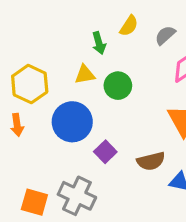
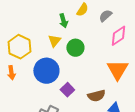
yellow triangle: (85, 75) -> (54, 41), turned -40

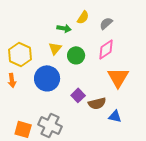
green arrow: (63, 21) -> (64, 28), turned -64
pink diamond: (118, 36) -> (106, 49), moved
purple square: (67, 90) -> (78, 95), moved

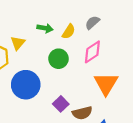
yellow semicircle: (83, 17) -> (69, 32), moved
yellow triangle: (55, 48) -> (18, 43), moved

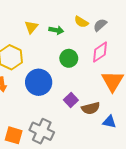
yellow semicircle: (69, 32) -> (81, 22), moved, turned 88
yellow triangle: (18, 43) -> (31, 27), moved

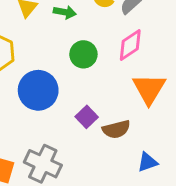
blue triangle: (109, 122) -> (147, 162), moved, turned -32

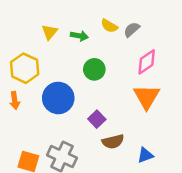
pink diamond: (130, 45) -> (147, 62), moved
brown semicircle: (116, 129) -> (113, 142), moved

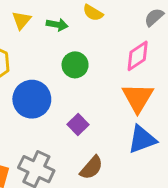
gray semicircle: (132, 30) -> (154, 17), moved
brown semicircle: (113, 142) -> (91, 168), moved, turned -35
blue triangle: (145, 155) -> (142, 139), moved, size x1.5

